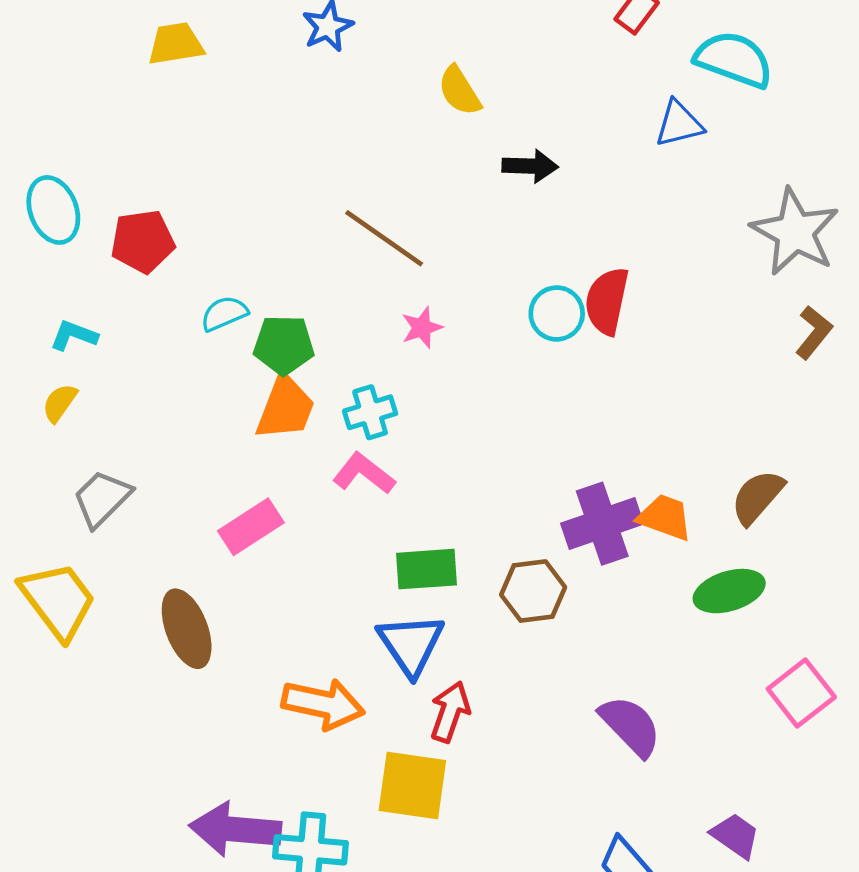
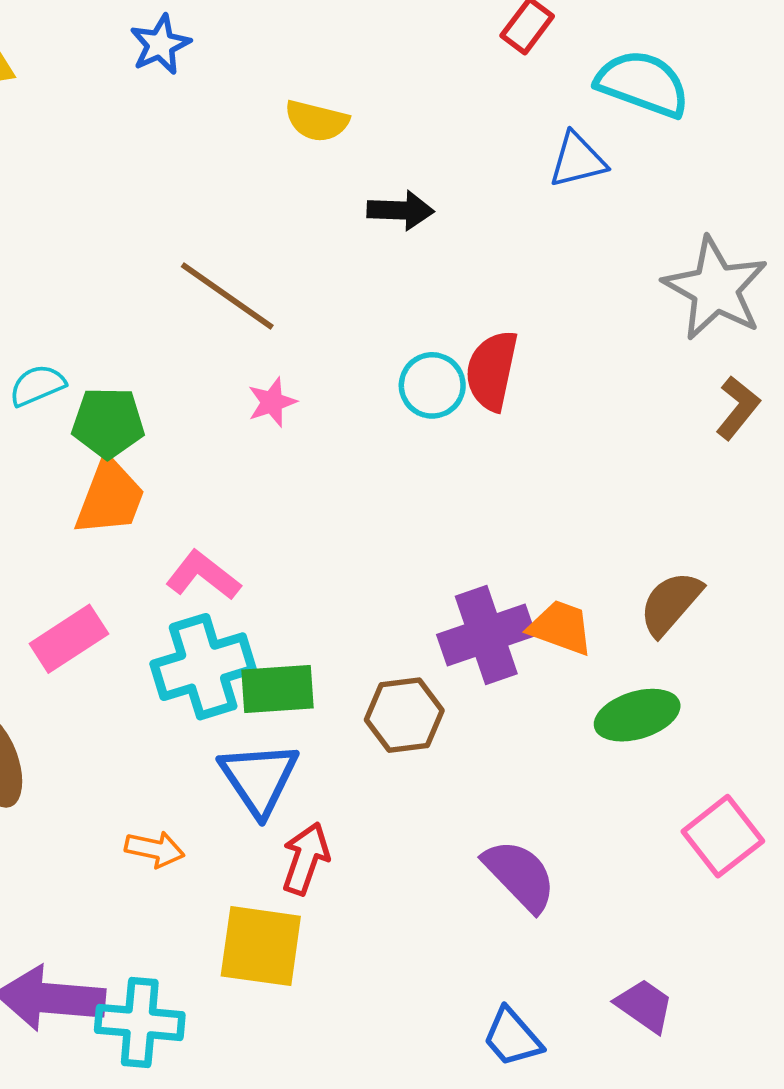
yellow semicircle: (459, 91) -> (317, 121), turned -44
cyan cross: (370, 412) -> (203, 667), moved, size x1.6
orange arrow: (323, 704) -> (155, 849), size x0.6

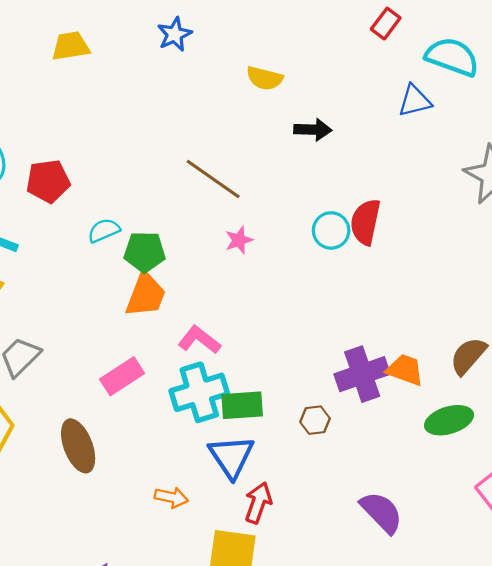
brown hexagon: (404, 715) -> (315, 420), size x0.7

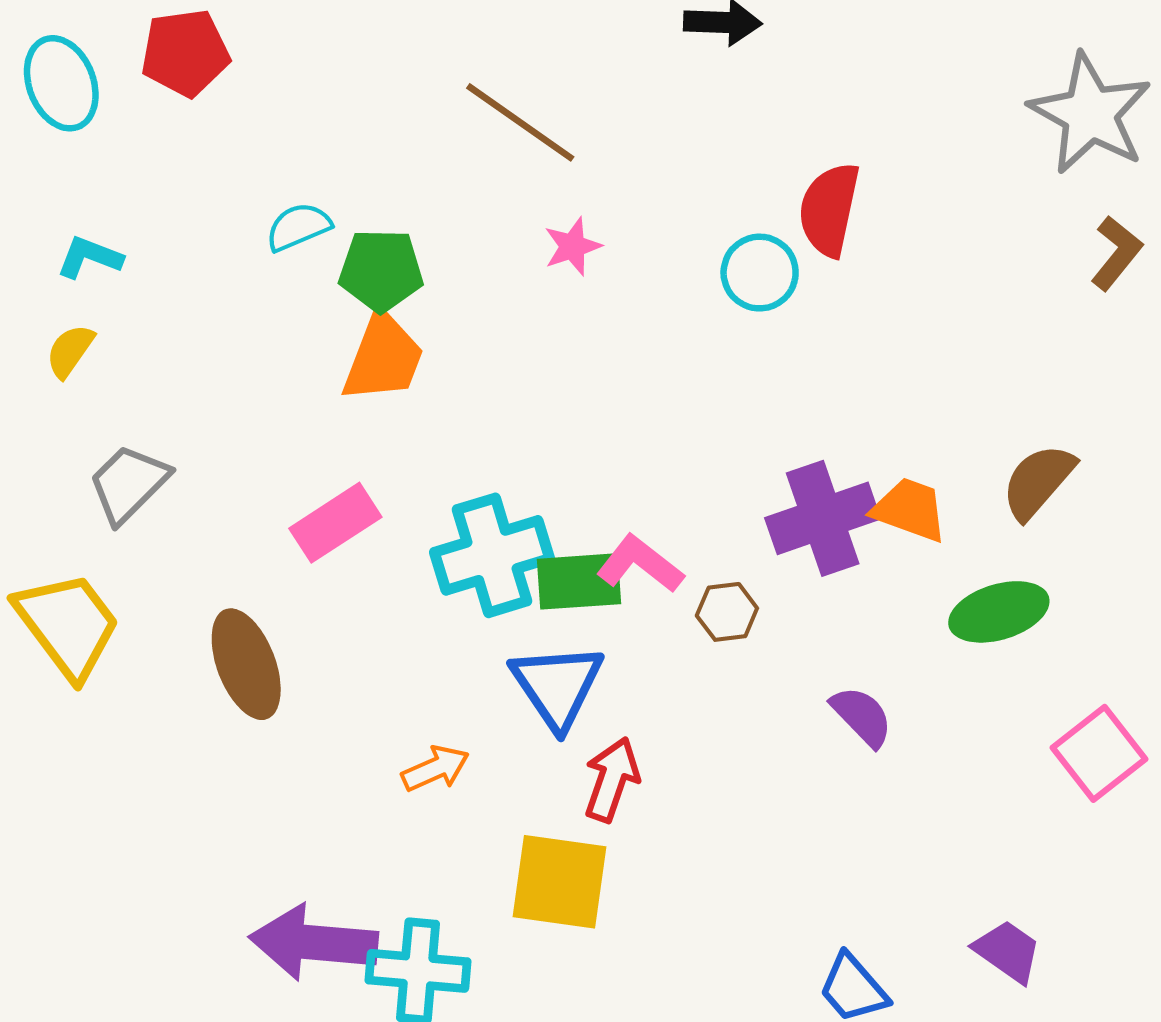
red pentagon: (48, 181) -> (185, 53), moved
cyan circle: (331, 230) -> (760, 273), moved
pink L-shape: (199, 340) -> (640, 564), moved
orange arrow: (171, 497) -> (435, 769), turned -36
purple semicircle: (381, 512) -> (862, 716), moved, size x0.7

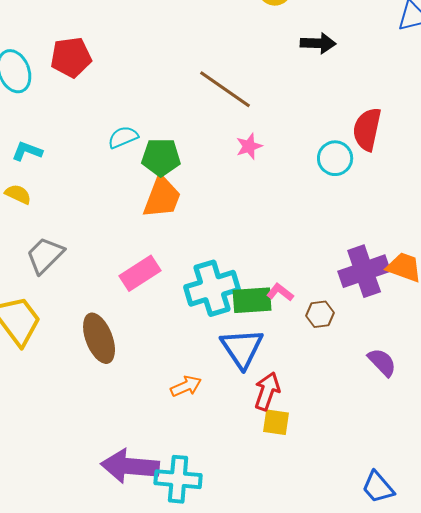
yellow semicircle: (70, 351) -> (18, 194), turned 80
pink L-shape: (640, 564) -> (280, 292), size x0.7
yellow square: (559, 882) -> (276, 422), moved, size x0.6

